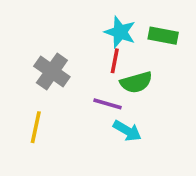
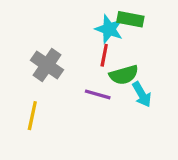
green rectangle: (163, 36) -> (130, 19), moved
cyan arrow: (127, 131) -> (142, 94), moved, turned 30

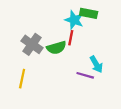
green semicircle: (124, 75) -> (56, 48), moved
purple line: (98, 94) -> (85, 75), moved

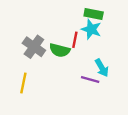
cyan star: (74, 20) -> (91, 29), moved
green semicircle: (56, 48) -> (60, 50), turned 30

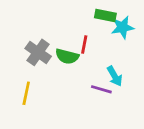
cyan star: (91, 29) -> (123, 27), moved, turned -30

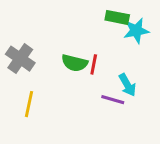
red line: (84, 44) -> (94, 64), moved
gray cross: (38, 52) -> (20, 59), moved

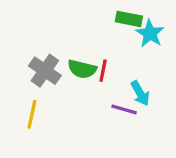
cyan star: (136, 31) -> (150, 33), turned -30
gray cross: (20, 59) -> (45, 71), moved

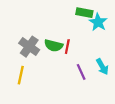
cyan arrow: (140, 93) -> (102, 67), moved
purple line: (124, 109) -> (81, 72), turned 49

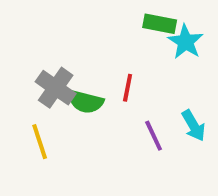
green semicircle: (54, 45) -> (86, 102), moved
yellow line: (21, 75) -> (40, 142), turned -30

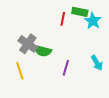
red line: (128, 88) -> (63, 19), moved
purple line: (154, 136) -> (66, 68), moved, turned 42

